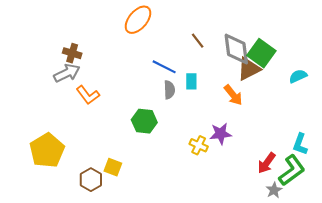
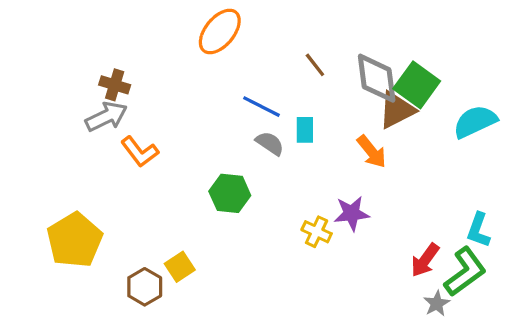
cyan semicircle: (298, 76) -> (475, 122), size x1.5
gray semicircle: (169, 90) -> (270, 143), turned -54
yellow square: (113, 167) -> (180, 267), turned 36

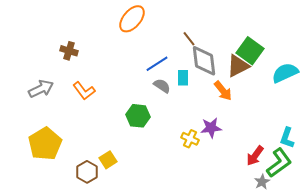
gray diamond: (377, 78) -> (204, 61), moved
blue line: (262, 107) -> (157, 64), turned -60
gray arrow: (106, 117) -> (41, 89), moved

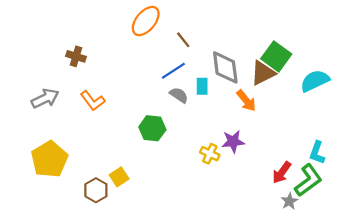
brown line: (189, 39) -> (183, 40), moved

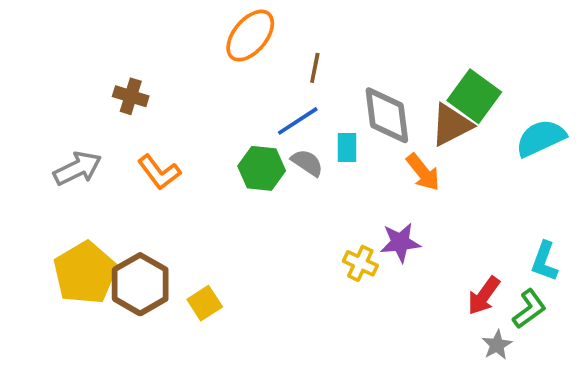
brown line: (183, 40) -> (315, 68), turned 49
green hexagon: (152, 128) -> (262, 168), moved
green L-shape: (308, 180) -> (529, 309), size x0.7
brown hexagon: (96, 190) -> (140, 284), moved, size x1.4

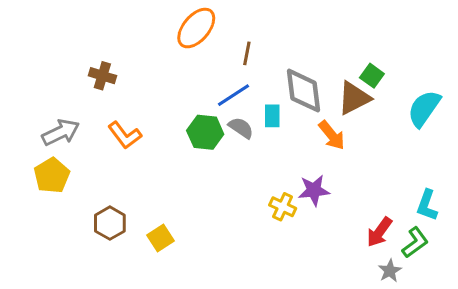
green square: (474, 96) -> (372, 76), size x0.6
cyan semicircle: (541, 138) -> (424, 108), turned -30
yellow pentagon: (85, 273) -> (52, 175), moved, size x0.7
brown hexagon: (140, 284) -> (110, 223), size x0.7

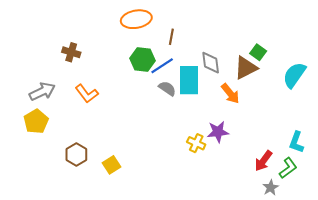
orange ellipse: (196, 28) -> (136, 19), turned 40
gray diamond: (303, 91) -> (211, 63), size x0.7
cyan rectangle: (272, 116) -> (189, 80), size x1.8
green hexagon: (205, 132) -> (142, 59), moved

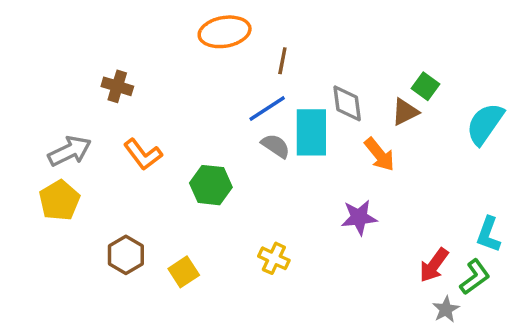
green hexagon: (142, 59) -> (211, 185), moved
brown triangle: (246, 68) -> (405, 112), size x0.7
yellow cross: (196, 143) -> (274, 258), moved

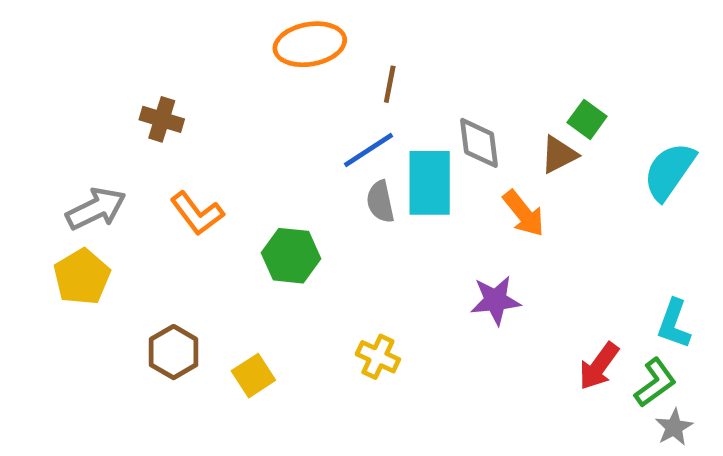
gray semicircle: (276, 146) -> (380, 202), turned -136
gray star: (446, 309) -> (674, 427), moved

